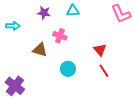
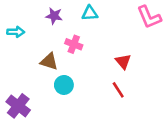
cyan circle: (68, 69) -> (64, 85), moved
red line: (104, 71) -> (118, 90), moved

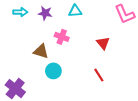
cyan arrow: (16, 32) -> (20, 12), moved
red triangle: (123, 61) -> (103, 43), moved

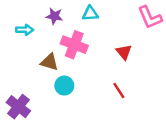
cyan arrow: (20, 12) -> (25, 30), moved
pink cross: (62, 37) -> (74, 45), size x1.5

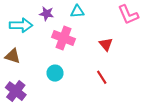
cyan arrow: (25, 30) -> (21, 25), size x1.5
brown triangle: (49, 62) -> (13, 56), moved

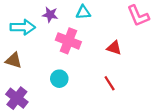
red triangle: (106, 44) -> (114, 48), turned -32

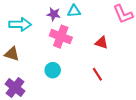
purple star: (50, 15) -> (54, 14), moved

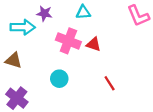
purple star: (54, 14) -> (44, 13), moved
red triangle: (102, 43) -> (94, 44), moved

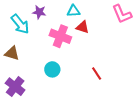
cyan arrow: (23, 27) -> (20, 24), turned 50
red triangle: (94, 44) -> (83, 27), moved

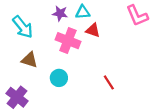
purple star: (39, 12) -> (60, 13), moved
brown triangle: (12, 53) -> (29, 60), moved

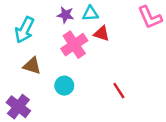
cyan arrow: (23, 27) -> (25, 30), turned 65
pink cross: (68, 41) -> (74, 45), turned 35

